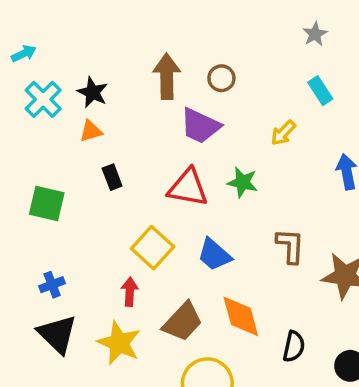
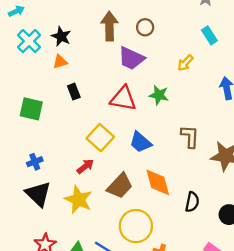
red arrow: (130, 292) -> (85, 166), turned 48

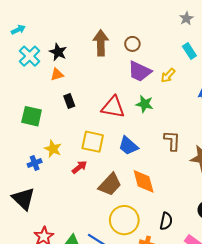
purple trapezoid: (131, 58) -> (140, 71), moved
yellow square: (100, 138) -> (93, 142), turned -30
black triangle: (38, 194) -> (23, 199), moved
yellow star: (78, 200) -> (53, 149), moved, size x0.7
black semicircle: (192, 202) -> (166, 221), moved

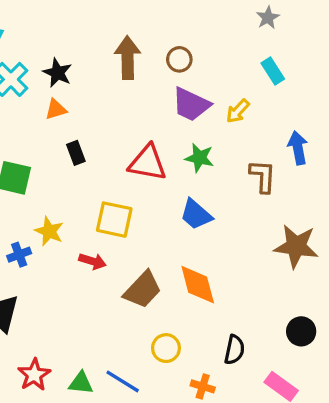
brown L-shape: (172, 141) -> (263, 176), moved
blue trapezoid: (128, 146) -> (196, 215), moved
red arrow: (79, 167) -> (93, 261), turned 56
yellow circle: (124, 220) -> (166, 348), size x0.6

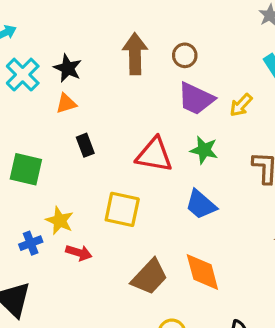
red arrow: (93, 261) -> (79, 253), moved

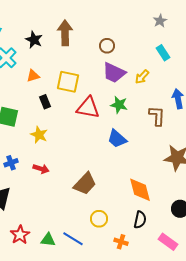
brown arrow: (135, 54) -> (65, 33), moved
black star: (68, 68) -> (34, 40), moved
yellow square: (122, 209) -> (68, 82), moved
yellow star: (60, 221) -> (39, 135), moved
orange diamond: (202, 272) -> (140, 190), moved

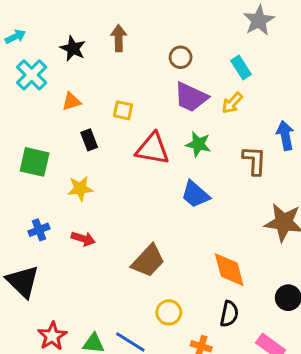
gray star: (160, 21) -> (259, 20), size x1.5
brown arrow: (65, 33) -> (119, 38), size x0.7
cyan rectangle: (163, 53) -> (241, 68), moved
yellow square: (68, 82) -> (123, 110), size x0.6
yellow star: (39, 135) -> (80, 189), turned -30

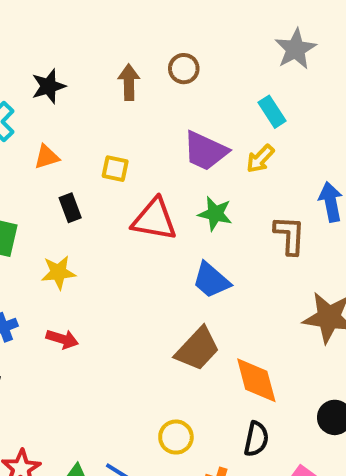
brown arrow: (119, 38) -> (129, 82), moved
black star: (73, 48) -> (49, 86), turned 30
brown circle: (181, 57) -> (184, 69), moved
brown trapezoid: (148, 261) -> (197, 349), moved

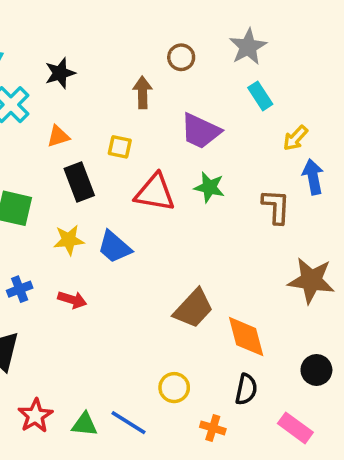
gray star: (295, 49) -> (248, 47), moved
brown arrow: (129, 82) -> (143, 92), moved
yellow arrow: (260, 159) -> (295, 138), moved
black rectangle: (70, 208) -> (79, 182), size x1.5
blue trapezoid: (211, 280) -> (114, 247), moved

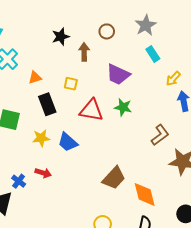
black star: (60, 73) -> (61, 37), moved
brown L-shape: (276, 207) -> (160, 135), moved, turned 50
blue cross: (20, 289) -> (19, 181), moved, turned -32

